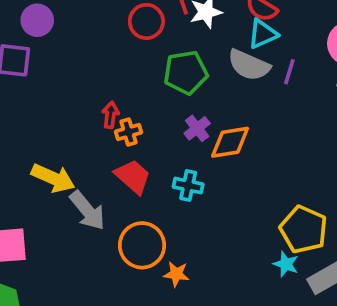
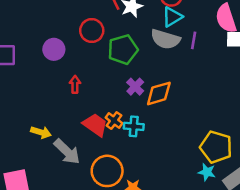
purple circle: (37, 20) -> (54, 49), moved
red circle: (146, 21) -> (92, 31), moved
orange cross: (129, 132) -> (114, 120), moved, turned -30
yellow arrow: (53, 178) -> (41, 132), size x0.7

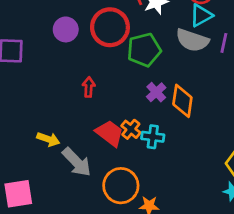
red circle: (92, 31) -> (110, 27), size x1.4
purple circle: (54, 49) -> (66, 29), moved
orange diamond: (159, 93) -> (182, 101), turned -68

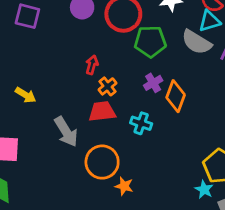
orange cross: (131, 129) -> (107, 86), moved
red trapezoid: (110, 133) -> (102, 112), turned -56
yellow arrow: (48, 139) -> (26, 95), moved

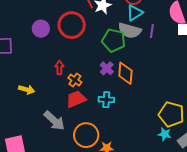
green pentagon: (150, 42) -> (114, 40), moved, turned 30
yellow arrow: (26, 95) -> (27, 90), moved

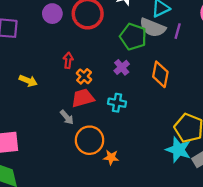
orange diamond: (125, 73) -> (160, 74), moved
gray arrow: (54, 121) -> (67, 117), moved, size x0.6
cyan star: (165, 134) -> (178, 150), size x1.6

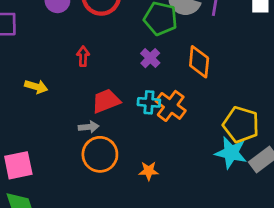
orange cross: (84, 76) -> (171, 106), moved, size x1.5
gray arrow: (67, 117) -> (89, 127), turned -49
orange circle: (90, 140) -> (100, 154), moved

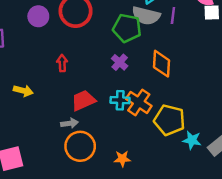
yellow pentagon: (241, 125) -> (169, 120), moved
cyan star: (231, 153) -> (192, 140), size x0.7

